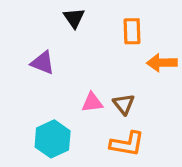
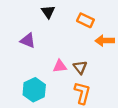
orange rectangle: (132, 31) -> (85, 20), turned -63
orange L-shape: (127, 144) -> (82, 93), turned -85

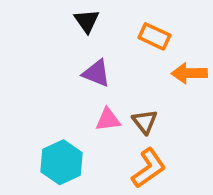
purple triangle: (28, 41) -> (96, 73), moved
orange L-shape: (82, 93) -> (149, 168), turned 40

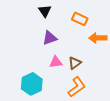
purple triangle: (96, 73) -> (50, 38), turned -42
brown triangle: (145, 122) -> (75, 63), turned 32

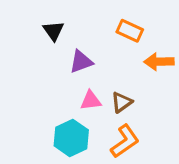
black triangle: (45, 11) -> (53, 31), moved
cyan hexagon: (32, 84) -> (71, 138), moved

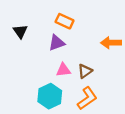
black triangle: (53, 31) -> (20, 31), moved
orange rectangle: (130, 31) -> (65, 21), moved

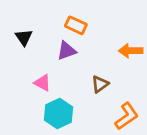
pink triangle: (63, 70) -> (42, 83), moved, turned 35
orange L-shape: (87, 98) -> (127, 116), moved

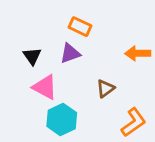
black triangle: (24, 37) -> (32, 56), moved
pink triangle: (42, 83) -> (45, 87), size x1.4

